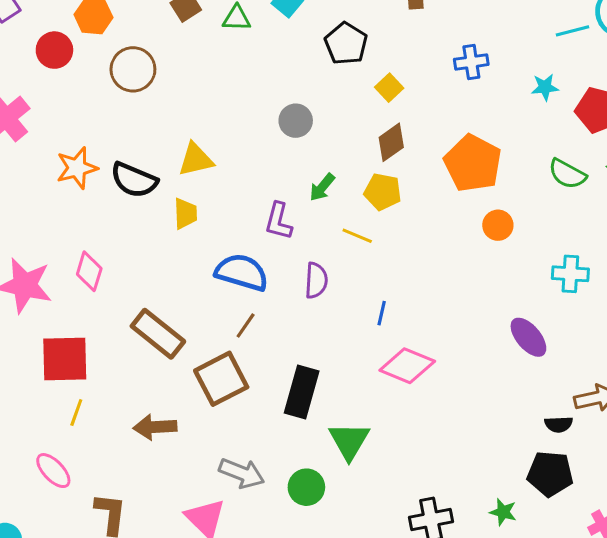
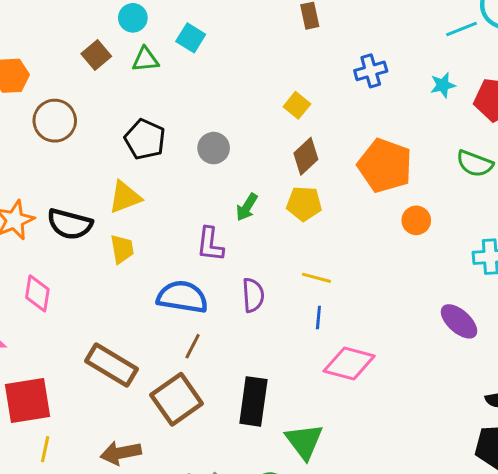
black pentagon: (346, 44) -> (145, 139), moved
yellow line: (357, 236) -> (316, 278), moved
pink diamond: (89, 271) -> (37, 293), moved

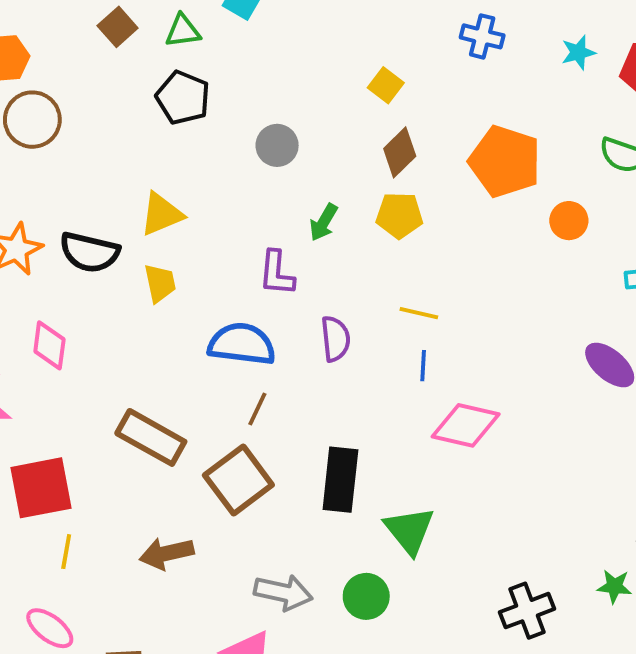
blue cross: (371, 71) -> (482, 36), turned 32
brown circle: (55, 121) -> (32, 120), moved
black pentagon: (145, 139) -> (183, 98), moved
orange circle: (416, 220) -> (569, 221), moved

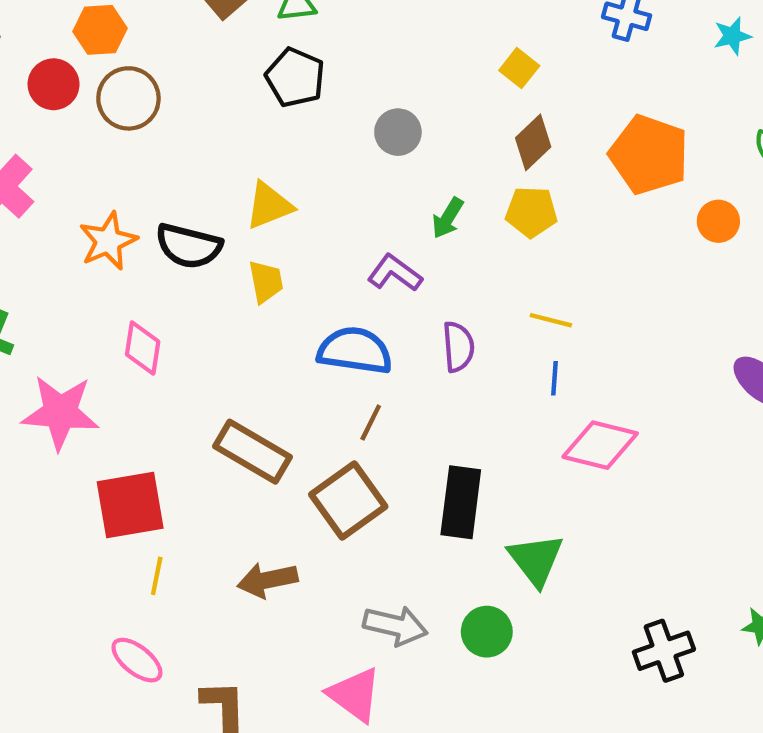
purple L-shape: (277, 273) -> (395, 273), turned 120

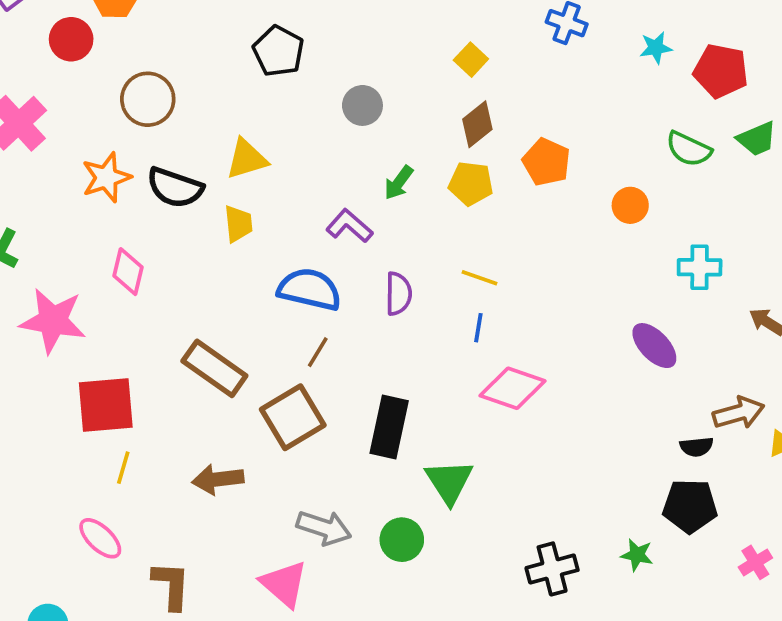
brown circle: (128, 98) -> (148, 99), moved
orange pentagon: (649, 155) -> (546, 162), moved, size x0.7

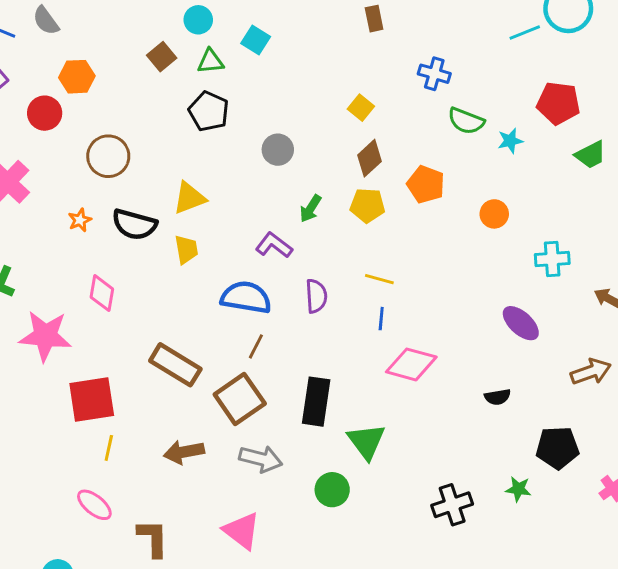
cyan star: (656, 48) -> (510, 141), moved
green semicircle: (689, 149) -> (466, 121), moved
orange star: (106, 177) -> (80, 220), size x0.6
black semicircle: (696, 447) -> (498, 397), moved
gray arrow: (324, 528) -> (261, 459), moved

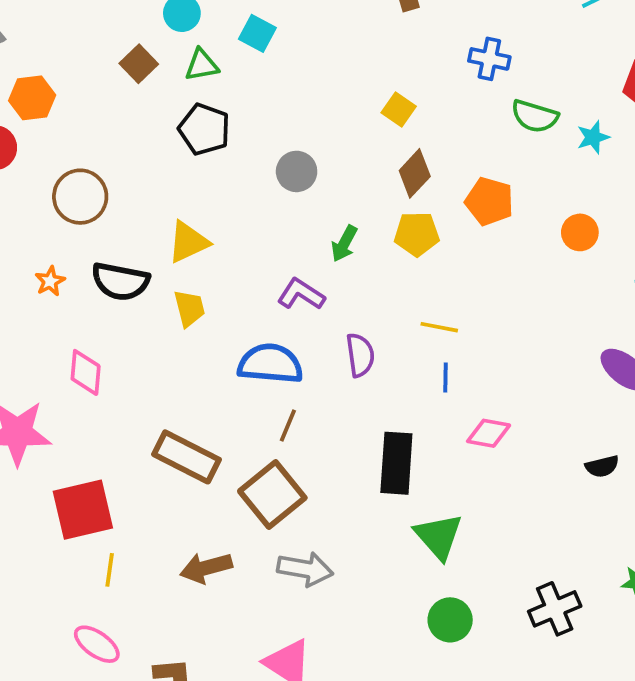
pink diamond: (411, 364) -> (489, 433), size x0.7
black rectangle: (316, 402) -> (396, 463), moved
green circle: (332, 490) -> (450, 620), moved

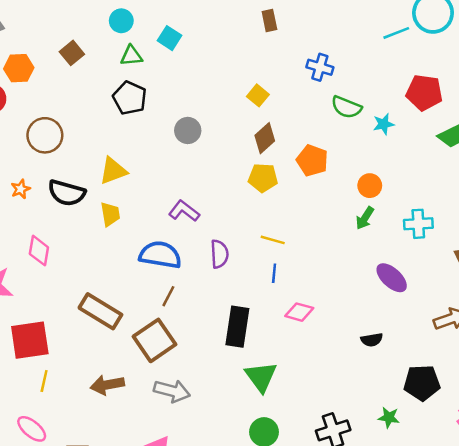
brown square: (139, 64) -> (72, 53), moved
green arrow: (344, 244) -> (365, 218), moved

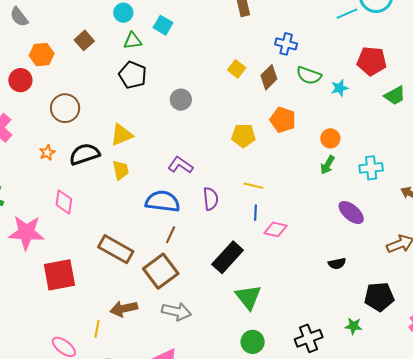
brown diamond: (265, 138) -> (269, 77), moved
black semicircle: (67, 193) -> (85, 154), turned 148
pink diamond: (299, 312) -> (276, 229), moved
black rectangle: (237, 327) -> (228, 257), turned 36
yellow line: (44, 381) -> (97, 329), moved

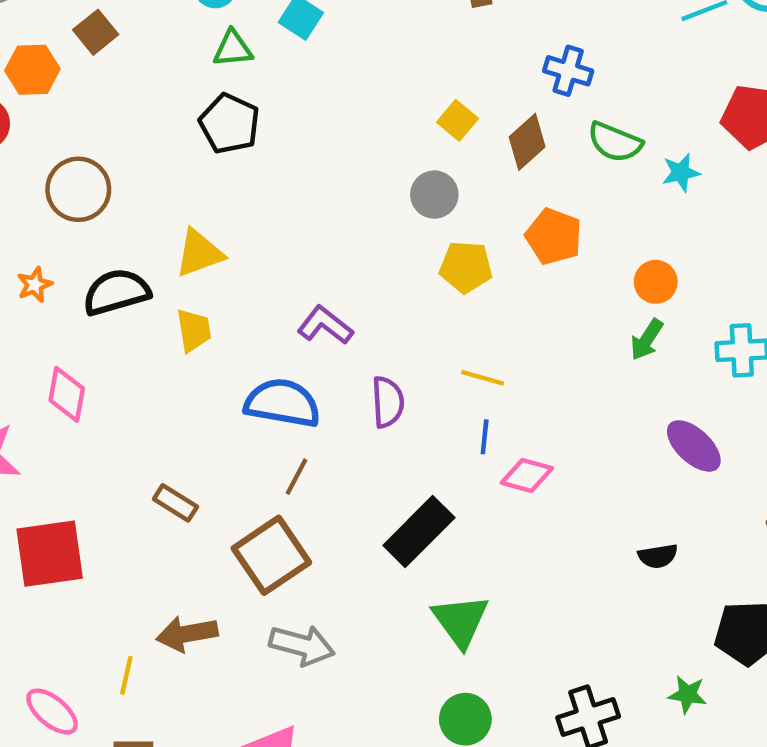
brown square: (84, 40) -> (96, 32), moved
gray circle: (181, 100) -> (434, 195), moved
brown rectangle: (116, 249) -> (175, 503), size x0.6

